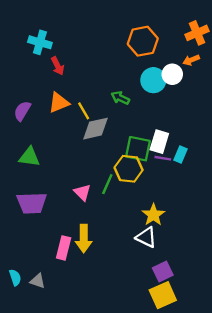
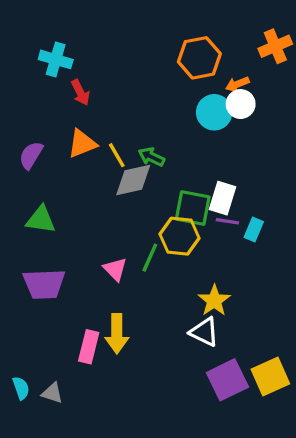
orange arrow: (191, 60) -> (237, 84), moved
green arrow: (120, 98) -> (151, 157), moved
cyan rectangle: (181, 155) -> (254, 230), moved
purple square: (163, 272) -> (227, 380), size x1.4
yellow square: (163, 295) -> (270, 377), moved

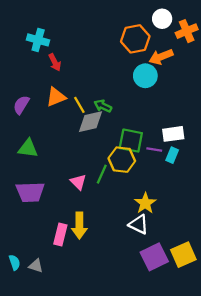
orange arrow: (237, 84) -> (161, 57), size x1.5
white circle: (241, 104) -> (162, 19), moved
white rectangle: (222, 198) -> (173, 134), moved, turned 65

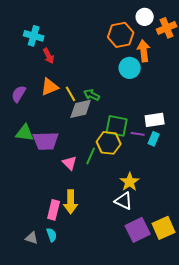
orange arrow: (161, 57) -> (144, 51), turned 105
purple trapezoid: (30, 192) -> (46, 141), moved
cyan semicircle: (15, 262) -> (52, 235), moved

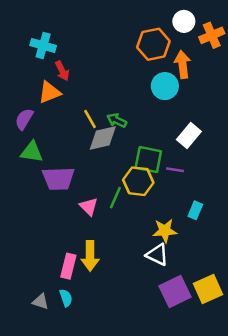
orange triangle: (50, 87) -> (49, 92), moved
white rectangle: (155, 120) -> (189, 136), moved, turned -42
green triangle: (25, 133) -> (32, 152), moved
cyan rectangle: (154, 139) -> (195, 210), moved
yellow star: (130, 182) -> (165, 231), turned 30

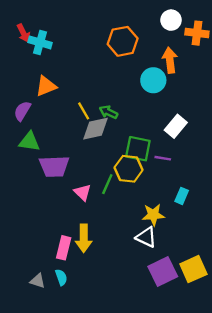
orange cross: (212, 35) -> (197, 33), turned 30
orange hexagon: (153, 44) -> (123, 41), moved
red arrow: (62, 71) -> (23, 33), moved

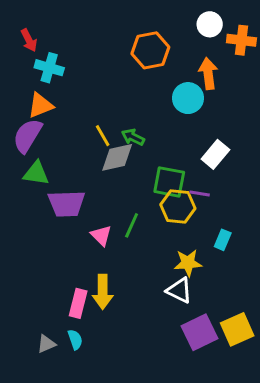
cyan cross: (40, 42) -> (49, 68), moved
orange triangle: (46, 86) -> (40, 105), moved
purple semicircle: (22, 111) -> (27, 136), size x1.4
yellow hexagon: (129, 169) -> (178, 207), moved
gray triangle: (38, 281) -> (46, 344), turned -42

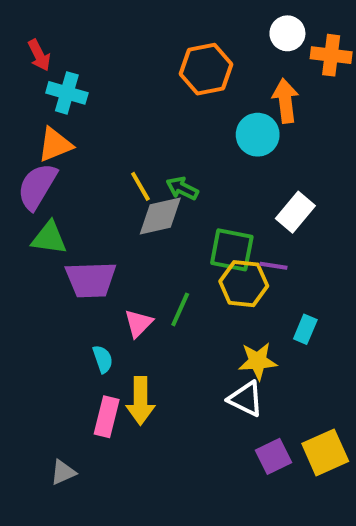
pink triangle: (101, 235) -> (138, 323), turned 30
purple square: (200, 332) -> (274, 456), size x0.7
cyan semicircle: (75, 340) -> (103, 359), moved

